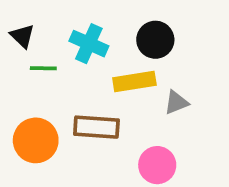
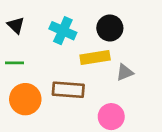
green line: (43, 68) -> (15, 63), moved

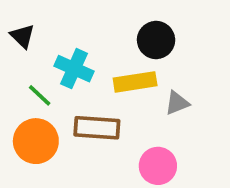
cyan cross: (63, 31) -> (74, 69), moved
green line: (15, 63) -> (40, 95), moved, turned 42

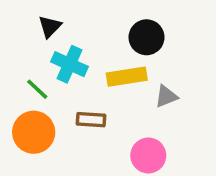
black triangle: (22, 36) -> (50, 27), moved, turned 30
brown rectangle: (97, 128) -> (91, 120), size x0.7

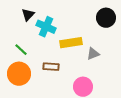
black circle: (147, 37) -> (106, 18), moved
cyan cross: (69, 64) -> (46, 27), moved

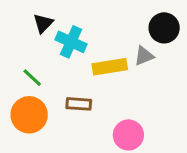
gray triangle: (93, 54) -> (144, 56), moved

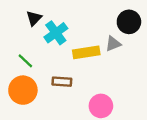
cyan cross: (71, 42) -> (56, 33), turned 30

